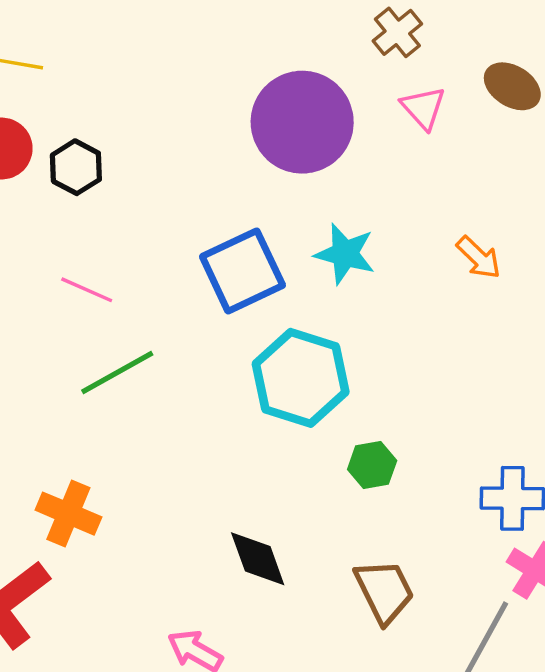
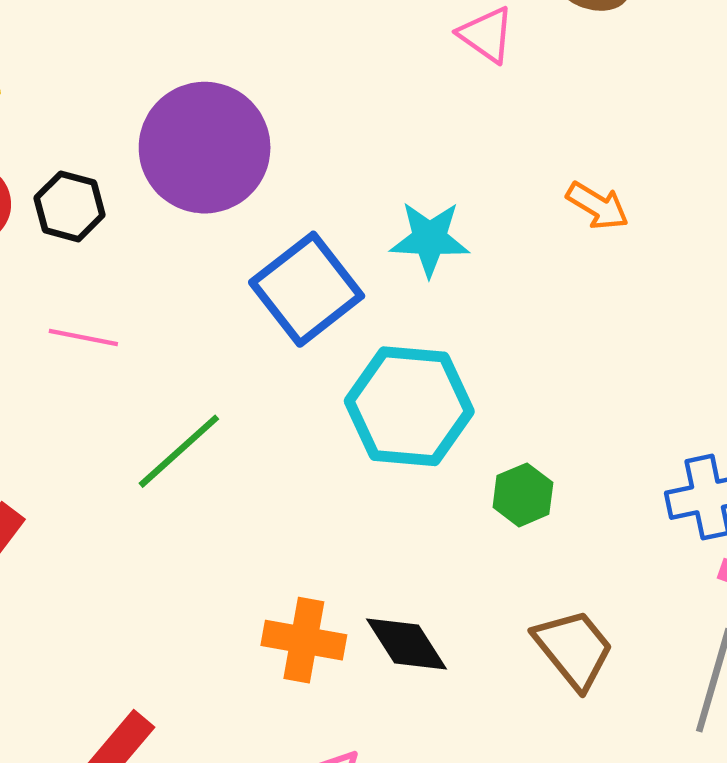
purple circle: (302, 122) -> (205, 148), moved
pink line: (87, 290) -> (83, 337), moved
orange cross: (68, 514) -> (304, 640), moved

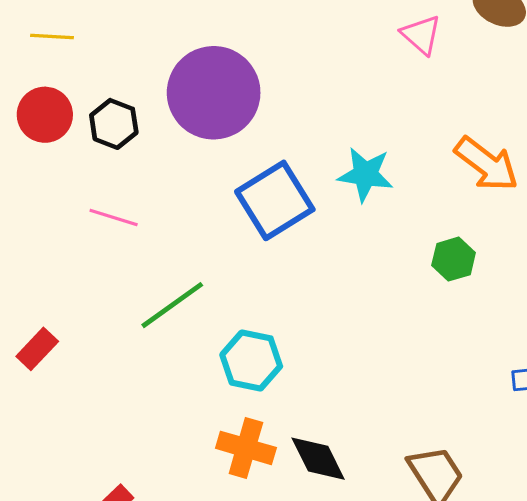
orange arrow: (598, 206) -> (486, 164), size x1.5
cyan hexagon: (409, 406) -> (251, 360), moved, size x0.7
green hexagon: (523, 495) -> (454, 259), moved

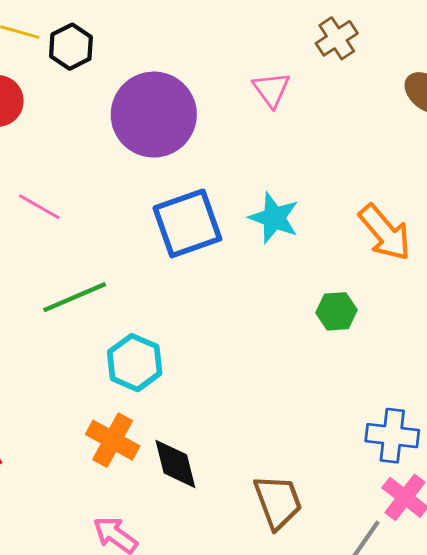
pink triangle: (421, 35) -> (271, 90), moved
black hexagon: (114, 124) -> (71, 47), moved

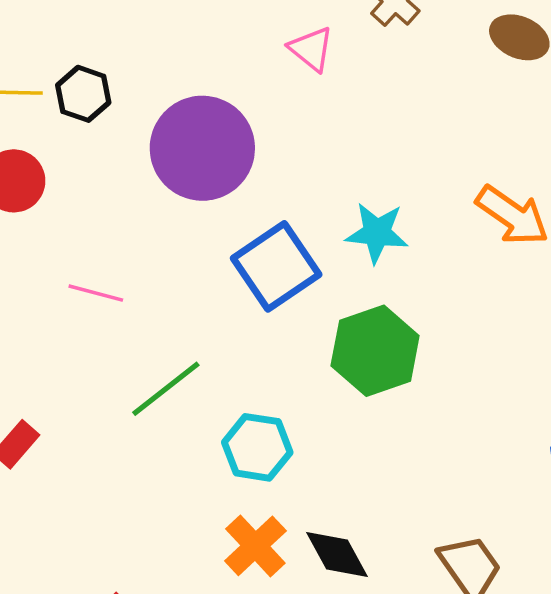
pink triangle: (271, 90) -> (311, 49), moved
green hexagon: (337, 311) -> (375, 351), moved, size x1.8
orange cross: (113, 440) -> (255, 546), turned 33

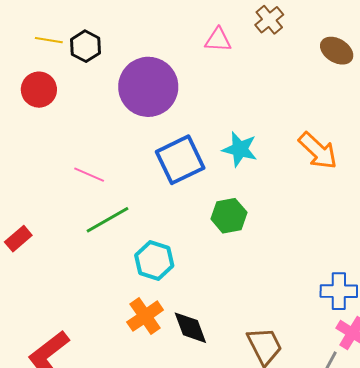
pink triangle: (311, 49) -> (218, 40), turned -44
pink line: (96, 293) -> (89, 175), moved
green hexagon: (375, 351) -> (229, 216), size x0.7

